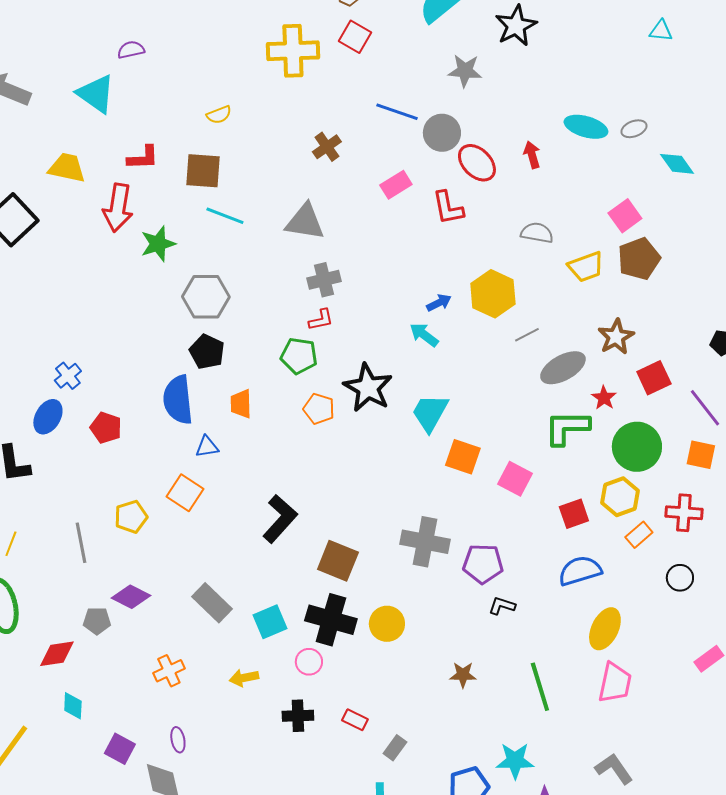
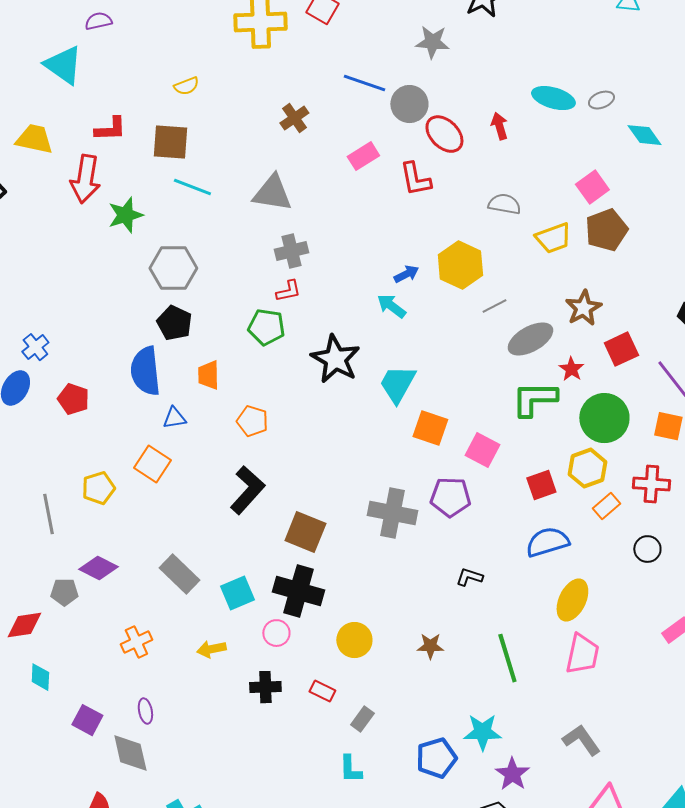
orange pentagon: (319, 409) -> (252, 421), moved
purple pentagon: (483, 564) -> (450, 497), moved
yellow circle: (387, 624) -> (354, 640), moved

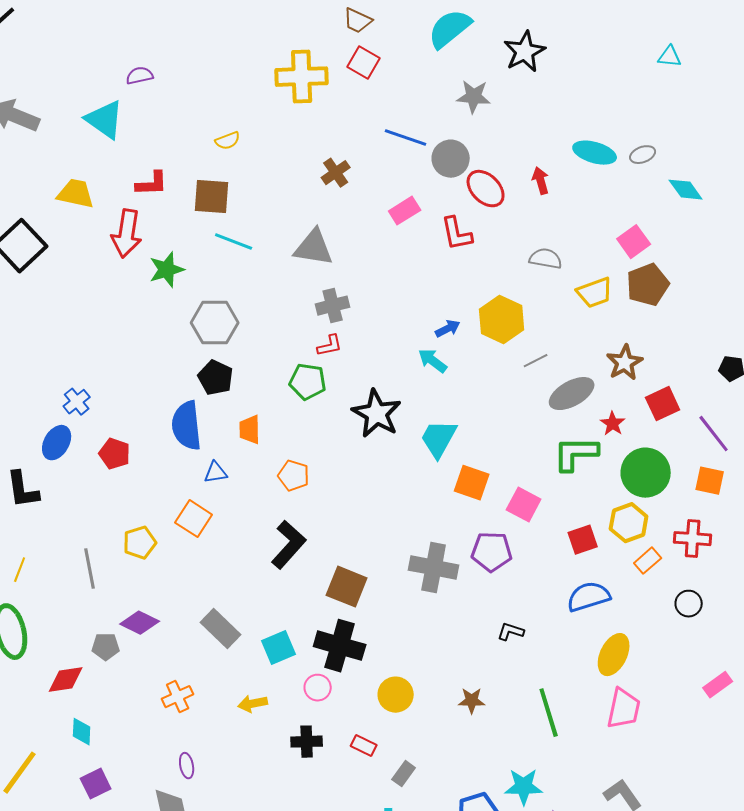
purple square: (87, 720) -> (96, 784), moved, turned 36

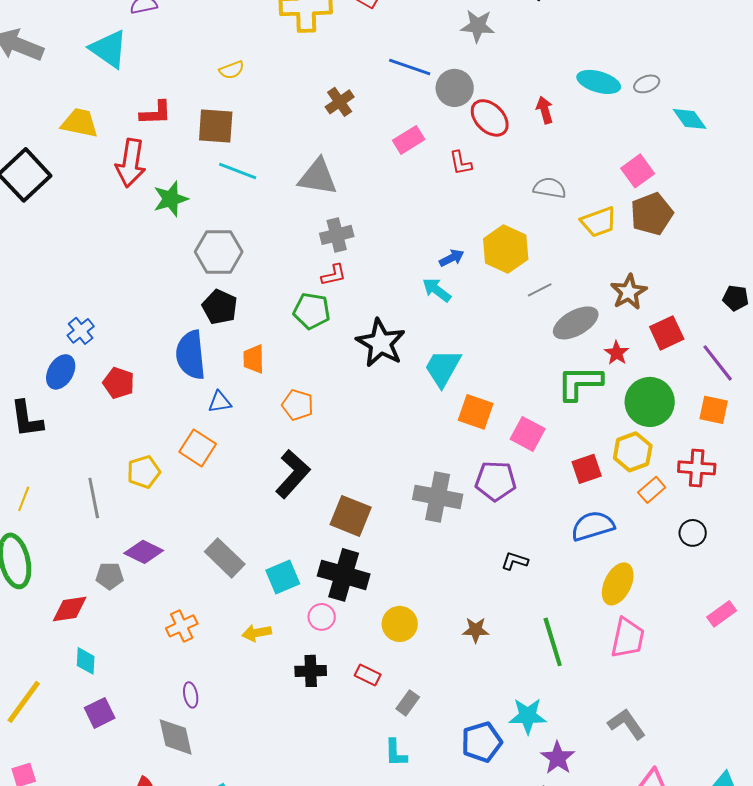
red L-shape: (457, 234) -> (461, 163), size x0.7

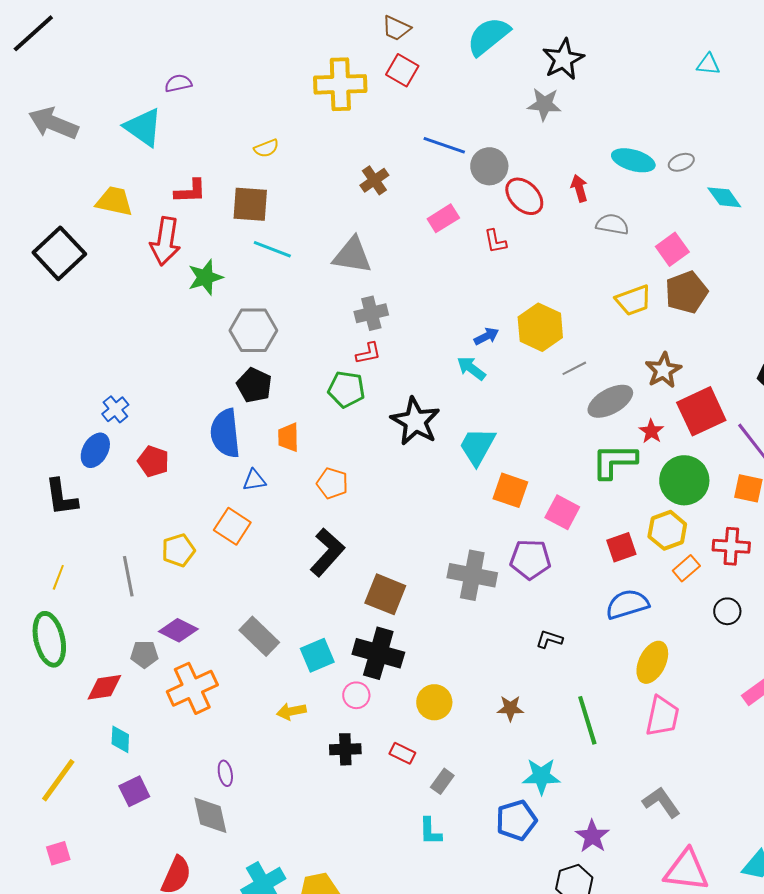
gray star: (478, 26) -> (544, 104), moved
gray semicircle: (550, 188) -> (612, 224), moved
red square: (667, 333) -> (701, 411), size x1.4
orange cross: (182, 626) -> (192, 688), moved, size x1.6
cyan star: (528, 716) -> (541, 776), moved

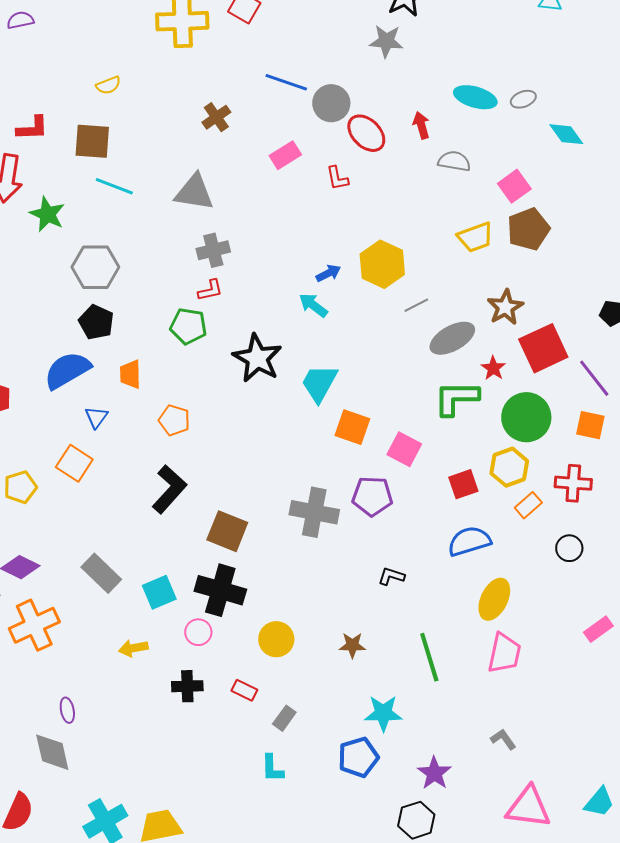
green star: (205, 277) -> (47, 214), turned -30
blue semicircle: (225, 433) -> (67, 370), turned 66
blue triangle: (254, 480) -> (96, 417), turned -45
gray L-shape: (661, 802) -> (503, 739), size x0.7

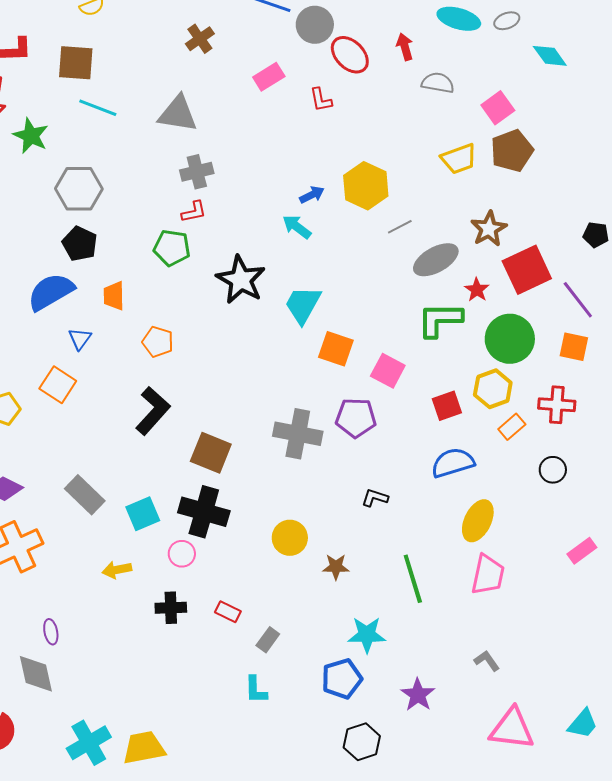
yellow circle: (276, 639) -> (290, 538), moved
black hexagon: (416, 820) -> (362, 742), moved

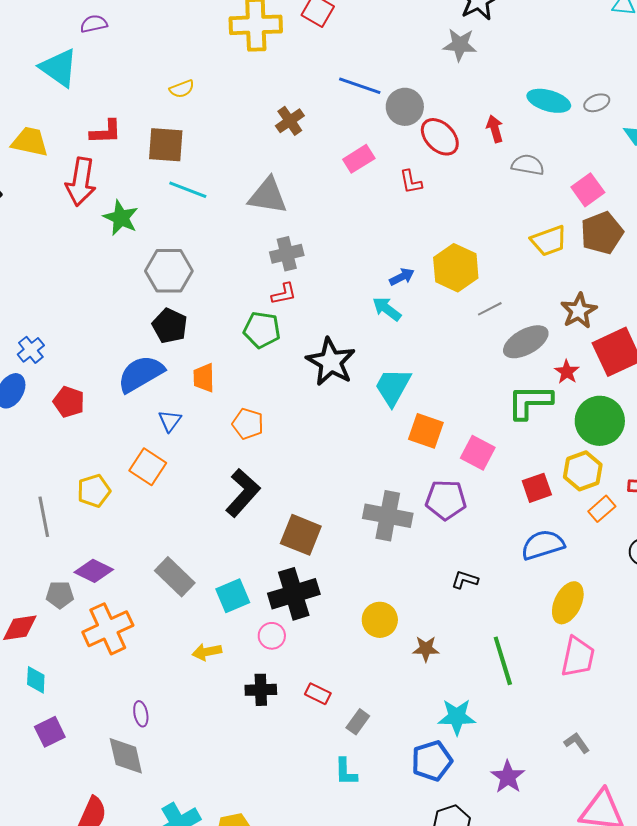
black cross: (204, 512) -> (294, 594), turned -33

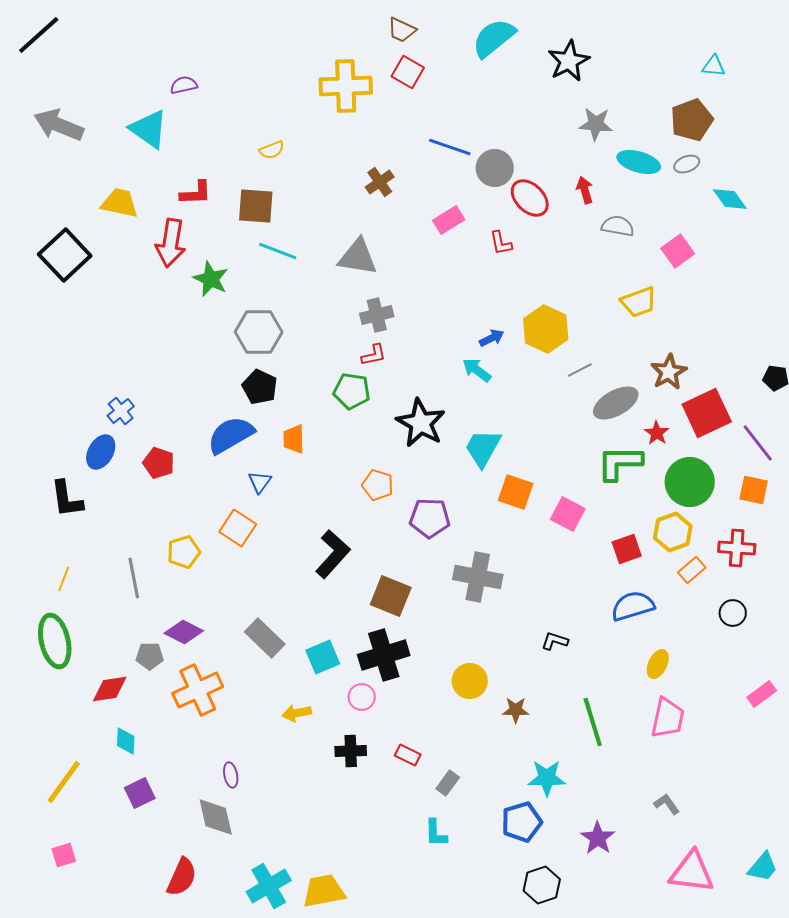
gray star: (460, 45) -> (596, 124), moved
brown pentagon: (602, 233) -> (692, 120), moved
orange pentagon: (248, 424) -> (378, 485), moved
purple pentagon: (446, 500) -> (430, 518), moved
yellow ellipse: (568, 603) -> (658, 664), size x0.7

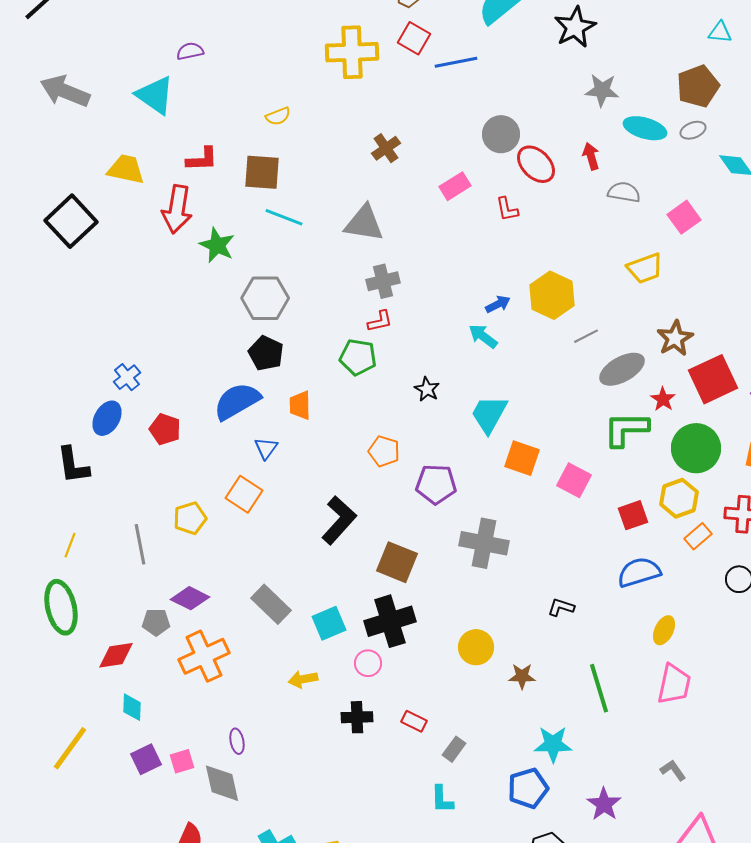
blue line: (450, 147) -> (456, 62), moved, turned -30
black star: (421, 423) -> (427, 389), size x0.5
pink square: (64, 855) -> (182, 761), moved

